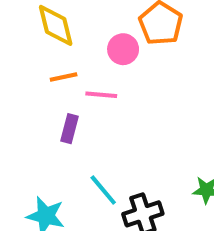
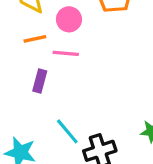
pink circle: (123, 49) -> (69, 19), moved

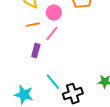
pink line: (66, 53) -> (52, 34), turned -56

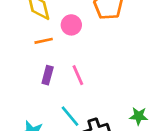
pink line: (52, 34) -> (78, 75), moved, turned -63

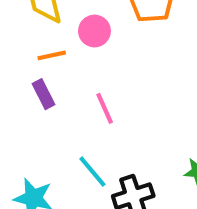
purple rectangle: (48, 75) -> (44, 94), moved, turned -42

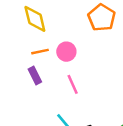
pink circle: (94, 31) -> (66, 52), moved

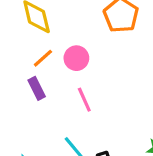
orange line: (40, 52) -> (43, 58), turned -30

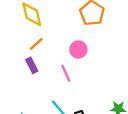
pink circle: (76, 58) -> (78, 50), moved

